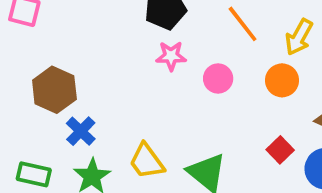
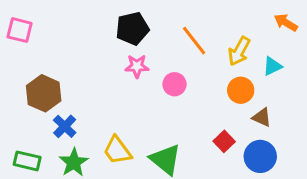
orange circle: (282, 80) -> (241, 90), moved

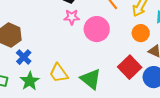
pink circle: (175, 84) -> (97, 29), size x1.6
red square: (224, 141) -> (130, 67), size x1.6

